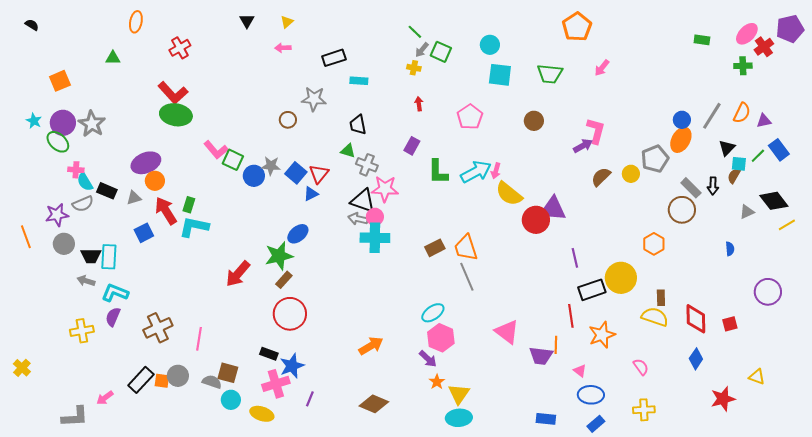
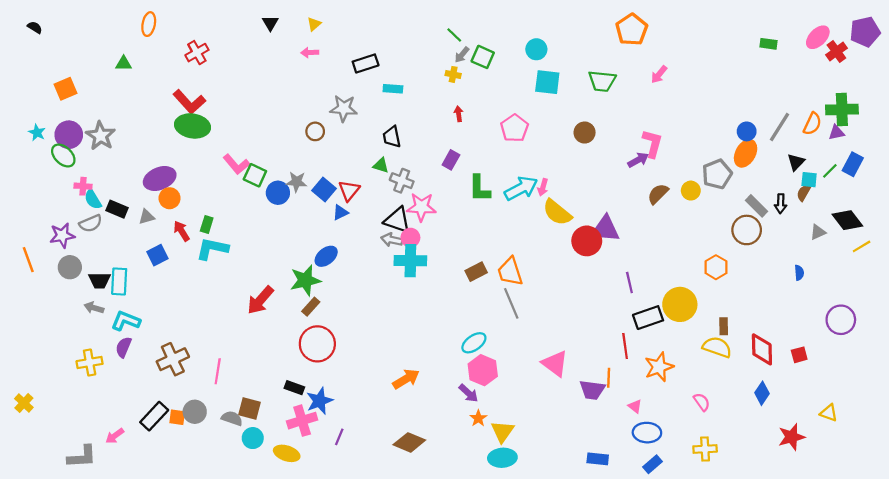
green cross: (743, 66) -> (842, 110), moved, size x1.6
blue rectangle: (779, 150) -> (853, 164), turned 65
red arrow: (166, 211) -> (182, 231), size x0.7

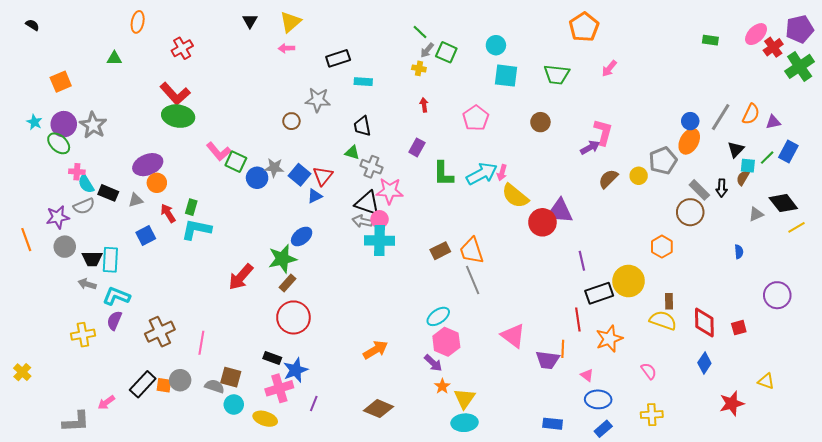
yellow triangle: (314, 24) -> (290, 22), size x1.6
green cross: (842, 110) -> (800, 66), moved, turned -32

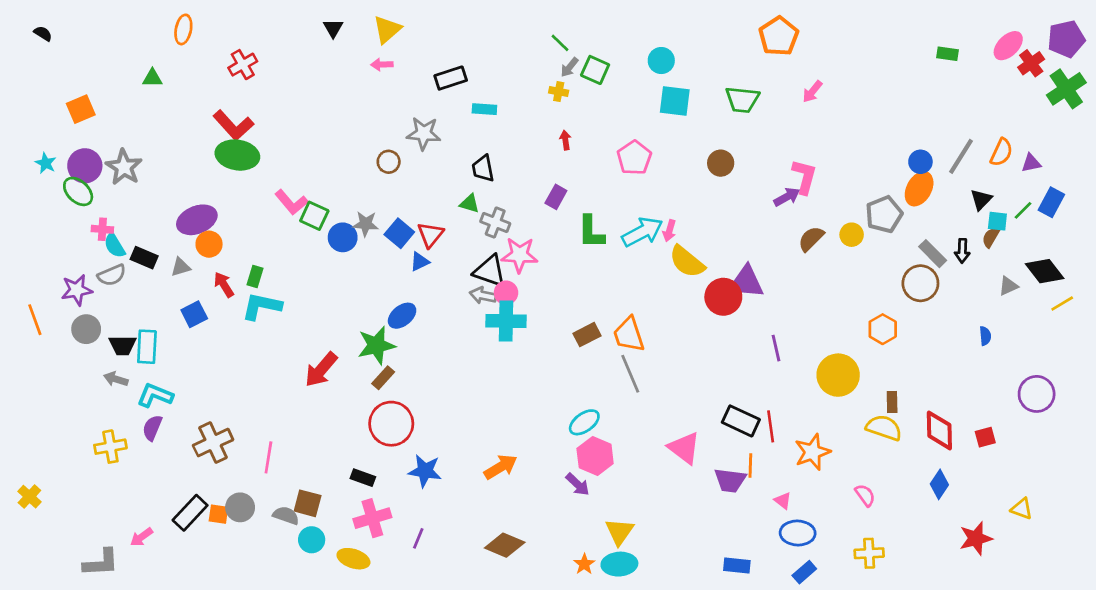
black rectangle: (599, 293) -> (741, 421), moved, turned 44
blue star: (296, 370) -> (425, 471), moved, turned 30
orange star: (442, 386) -> (584, 564), moved

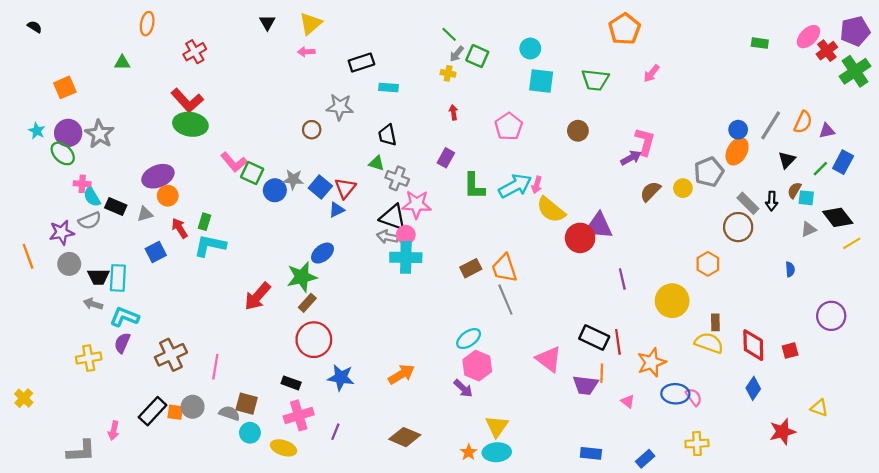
cyan square: (997, 221) -> (806, 198), moved
blue ellipse: (798, 533) -> (675, 394), moved
pink arrow: (142, 537) -> (114, 431), turned -42

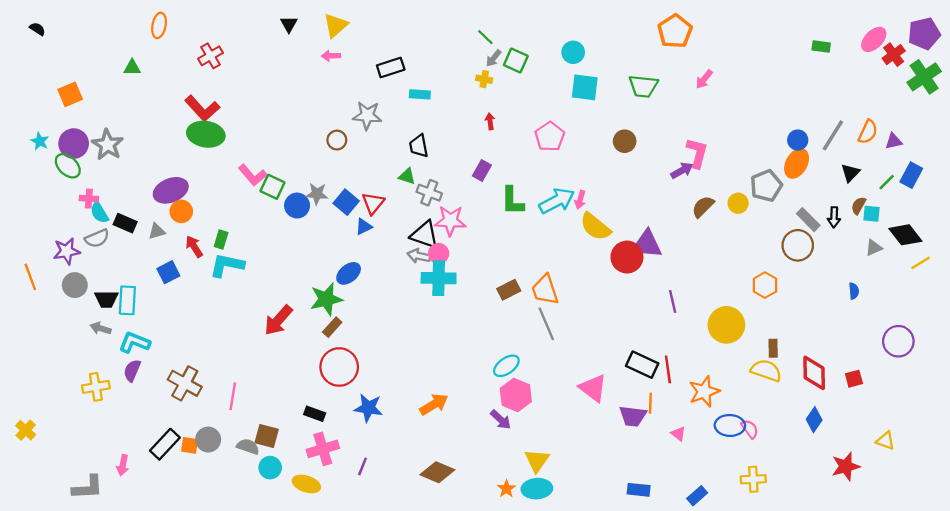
brown cross: (171, 355) -> (185, 383), turned -36

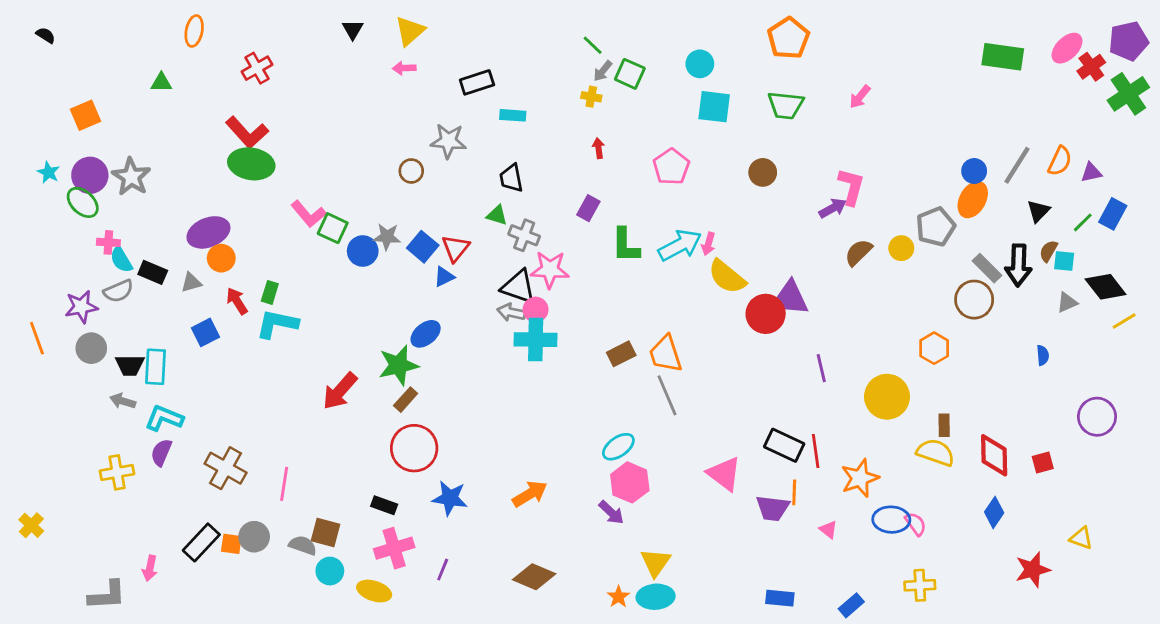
orange pentagon: (675, 31) -> (788, 38), moved
green rectangle: (821, 46) -> (1003, 57), size x1.8
black arrow: (834, 217) -> (1018, 265), size x1.6

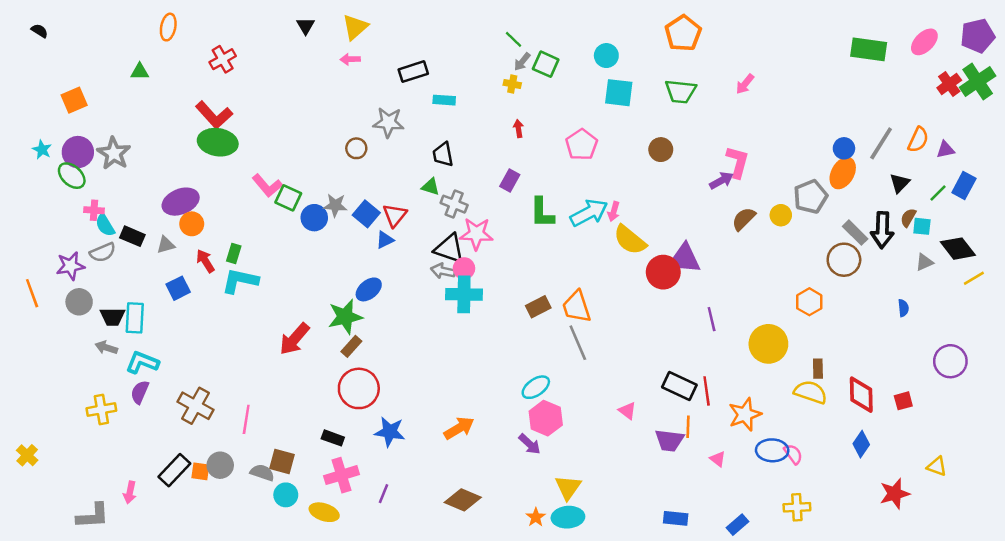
red cross: (1091, 67) -> (949, 84), moved
pink triangle: (724, 474) -> (627, 411), size x0.6

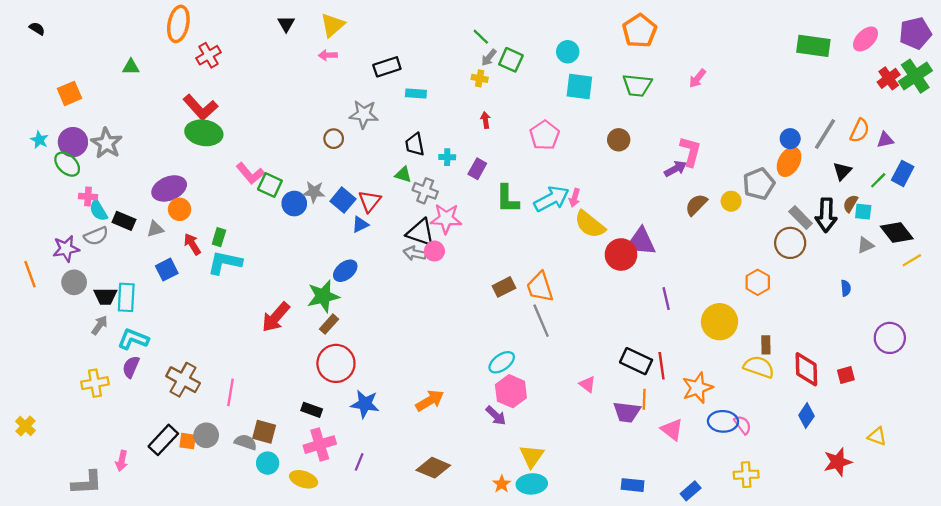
orange ellipse: (168, 27) -> (178, 24), moved, size x1.4
cyan cross: (464, 294) -> (447, 157), moved, size x0.5
gray arrow: (106, 348) -> (100, 325), turned 108
pink triangle: (718, 459) -> (672, 429), size x1.5

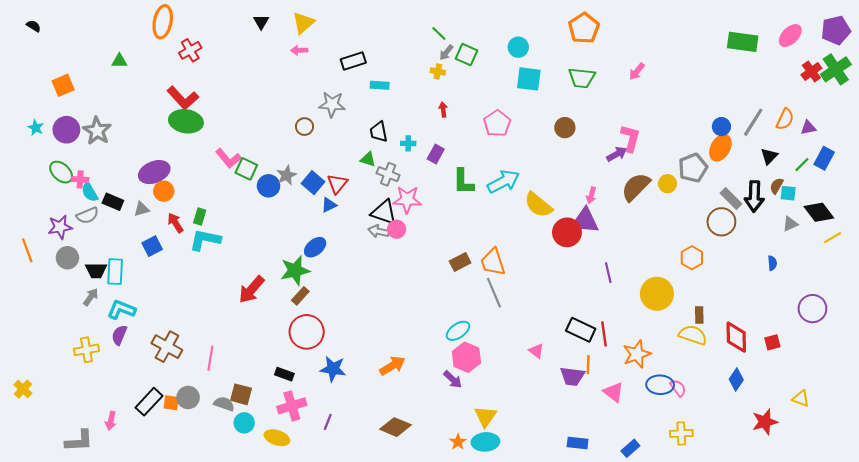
green ellipse: (67, 164) -> (61, 172), moved
gray star: (314, 192) -> (287, 175), turned -30
pink arrow: (575, 198) -> (591, 195), moved
brown semicircle: (696, 205) -> (636, 187), size x1.4

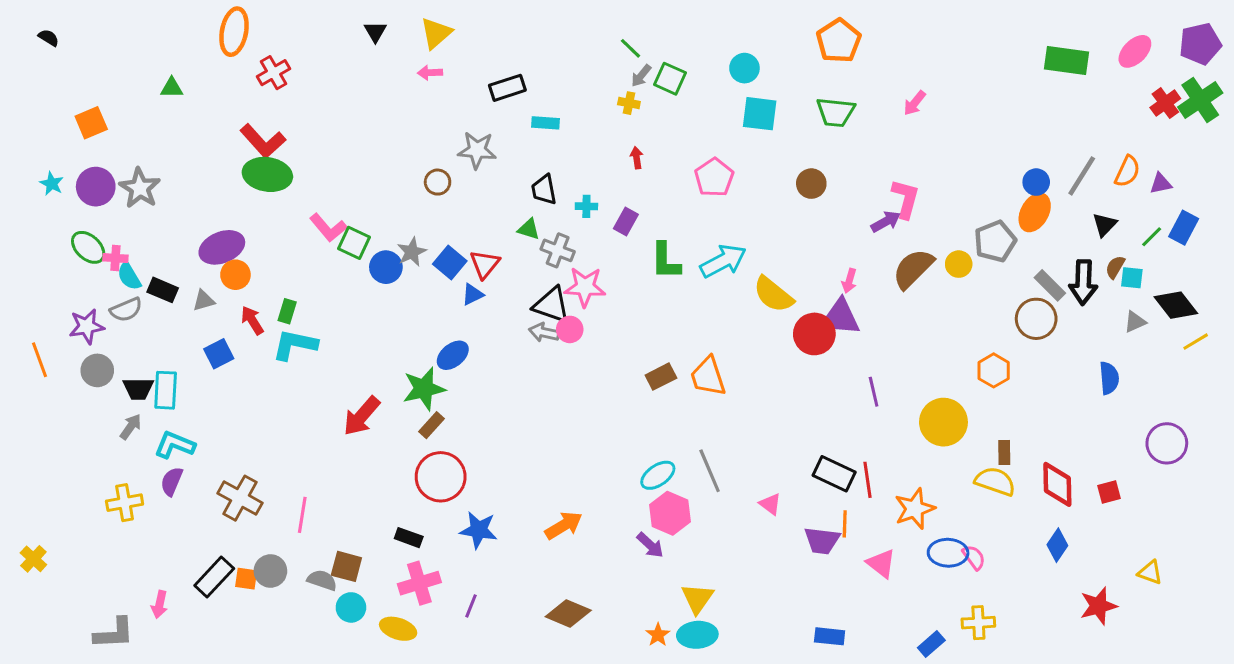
blue semicircle: (772, 263) -> (1109, 378), size x1.5
gray line: (494, 293) -> (710, 471), moved
blue rectangle: (630, 448) -> (931, 644), moved

